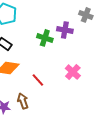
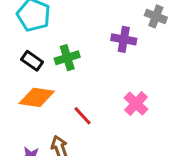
green cross: (45, 38) -> (67, 58), moved, turned -35

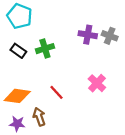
gray cross: (156, 16) -> (110, 36), moved
orange diamond: (37, 97) -> (17, 96), moved

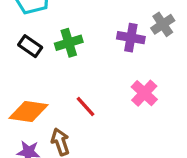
purple cross: (88, 35) -> (131, 38), moved
gray cross: (110, 36) -> (163, 24), turned 35

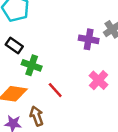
green cross: (69, 43) -> (32, 65), moved, turned 36

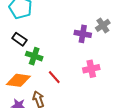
pink cross: (98, 80) -> (91, 69), turned 35

